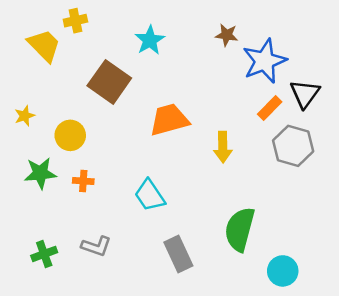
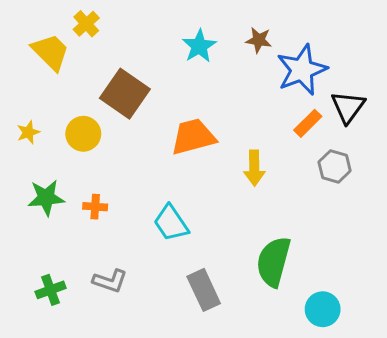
yellow cross: (75, 21) -> (86, 24), turned -30
cyan star: (150, 40) -> (199, 46), moved
yellow circle: (70, 135) -> (83, 134), moved
gray hexagon: (293, 146) -> (335, 166), size x0.7

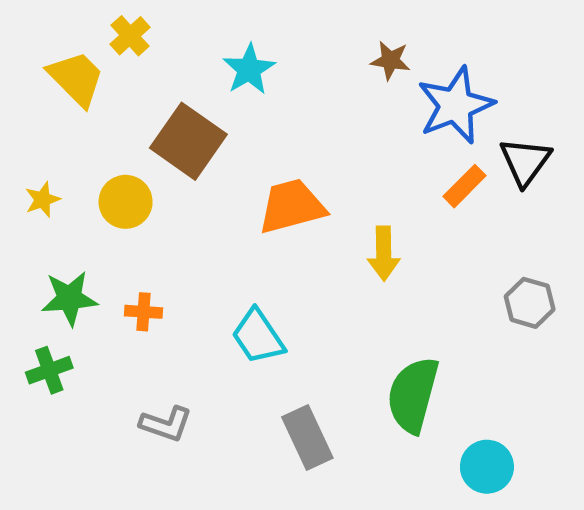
cyan star: (199, 46) -> (249, 69), moved
gray hexagon: (335, 166) -> (530, 303), moved
green cross: (51, 290) -> (49, 370), moved

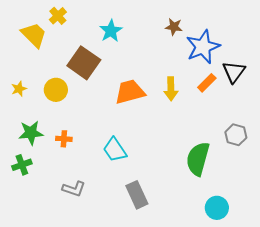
yellow arrow: (384, 253) -> (171, 89), moved
green semicircle: (413, 395) -> (198, 159), moved

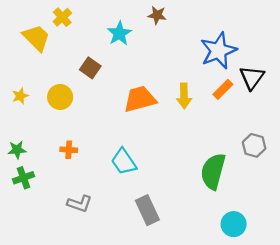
brown star: (174, 27) -> (157, 15), moved
brown square: (84, 63) -> (90, 68), size x0.6
green star: (31, 133) -> (17, 150), moved, size x0.7

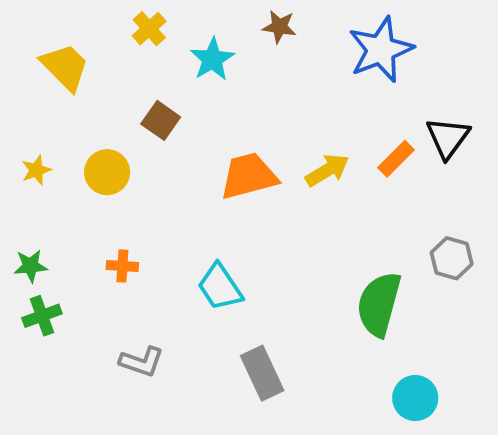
yellow cross: (62, 17) -> (149, 29), moved
blue star: (218, 51) -> (381, 50), moved
yellow arrow: (184, 96) -> (327, 170), turned -120

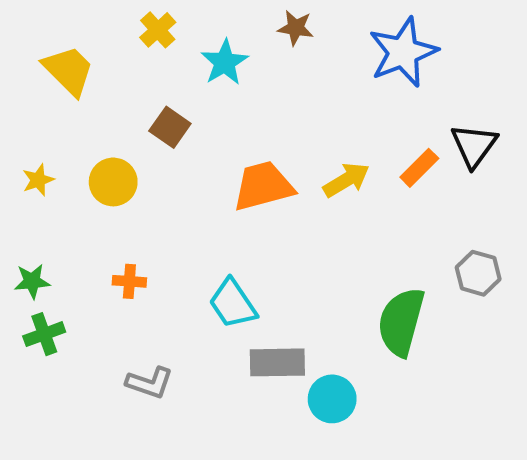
gray rectangle: (262, 373) -> (277, 362), moved, turned -66
cyan circle: (415, 398) -> (332, 399), moved

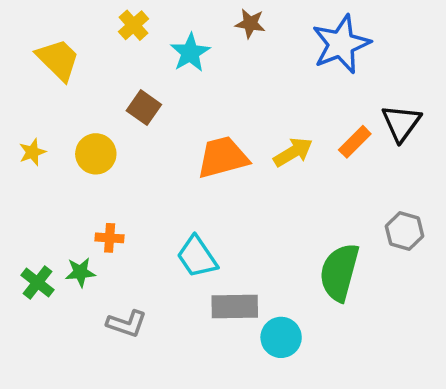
green star: (32, 281) -> (80, 272), moved
green cross: (44, 334) -> (37, 283), turned -32

